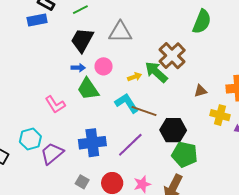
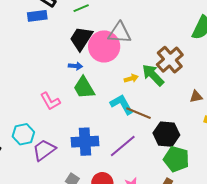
pink circle: (104, 66) -> (104, 46), moved, size x1.8

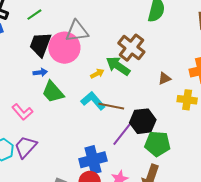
blue cross: (85, 142) -> (93, 160), moved
purple line: (123, 146) -> (123, 133), moved
purple trapezoid: (44, 150) -> (26, 147), moved

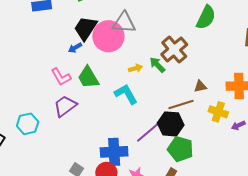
green arrow: (118, 66) -> (157, 65), size x0.7
blue arrow: (40, 72) -> (75, 48), moved, turned 144
brown line: (111, 106) -> (181, 104), moved, turned -40
pink L-shape: (22, 112) -> (61, 77), moved
purple trapezoid: (26, 147) -> (65, 106), moved

